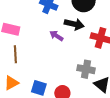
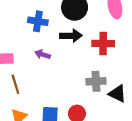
purple arrow: (56, 36) -> (43, 54), moved

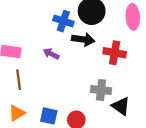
blue cross: (38, 21) -> (63, 21), moved

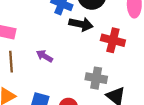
purple arrow: (51, 54) -> (44, 56), moved

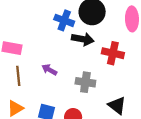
gray cross: (96, 78) -> (85, 82), moved

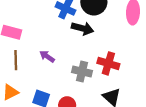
red cross: (113, 53) -> (108, 63), moved

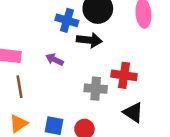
purple arrow: (47, 56) -> (54, 60), moved

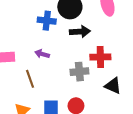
black arrow: (89, 40) -> (80, 32), moved
brown line: (19, 87) -> (30, 79), moved

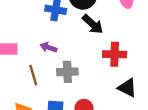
black arrow: (80, 32) -> (93, 24), turned 42
gray cross: (79, 72) -> (67, 72), moved

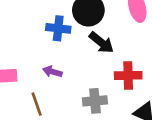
gray cross: (67, 72) -> (95, 101), moved

